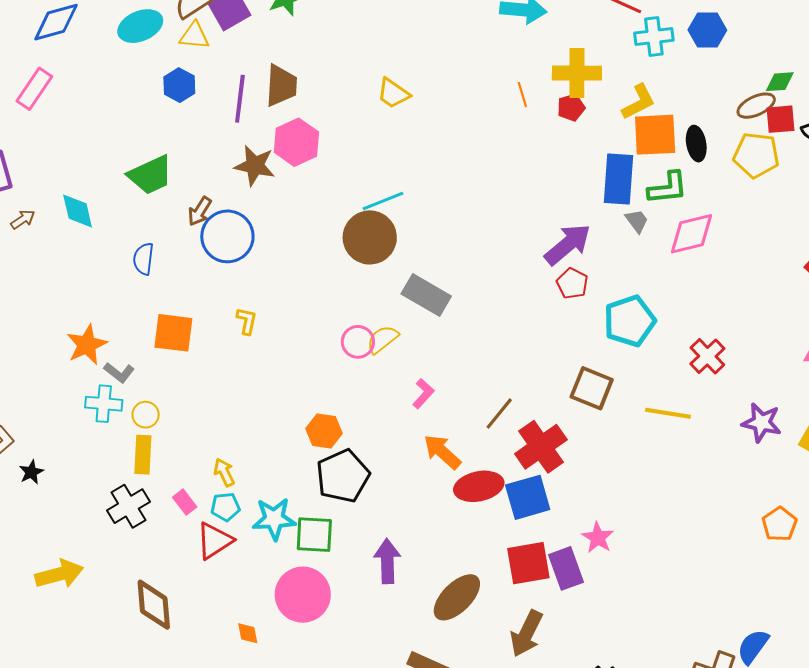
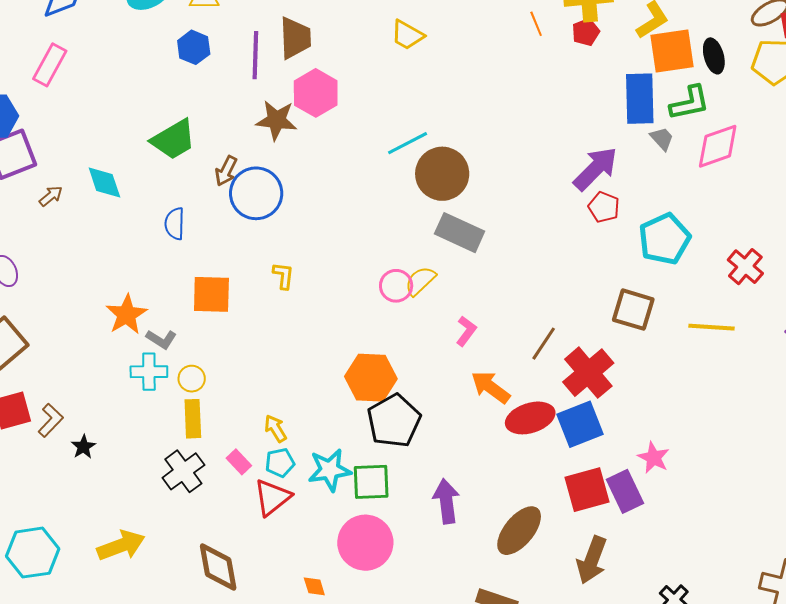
brown circle: (370, 237) -> (442, 174), moved
orange hexagon: (324, 431) -> (371, 378), size x1.4

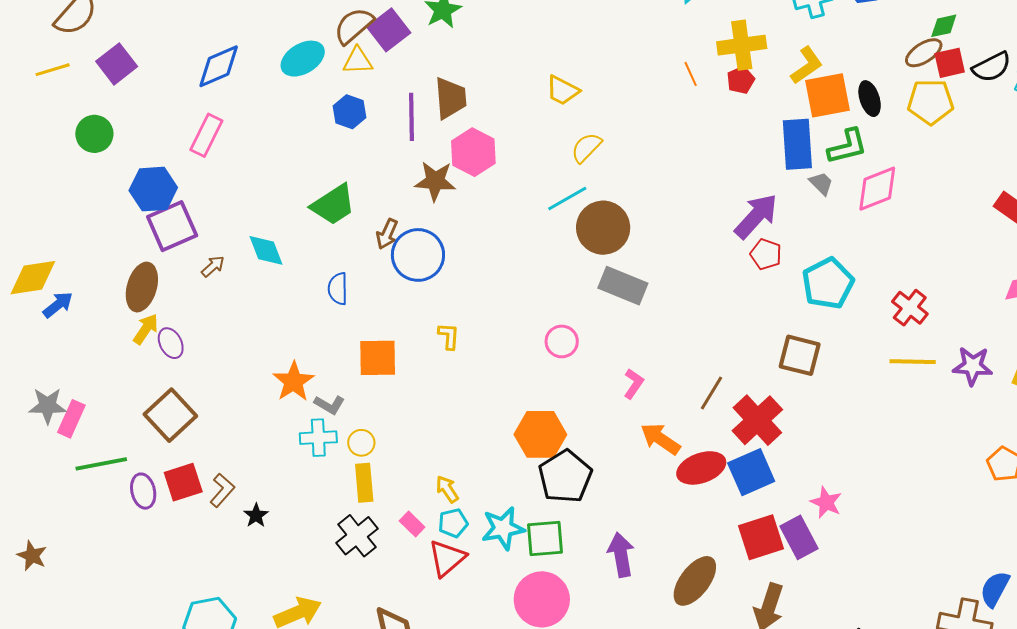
yellow semicircle: (420, 281) -> (586, 148), moved
yellow line: (712, 327) -> (913, 362), moved

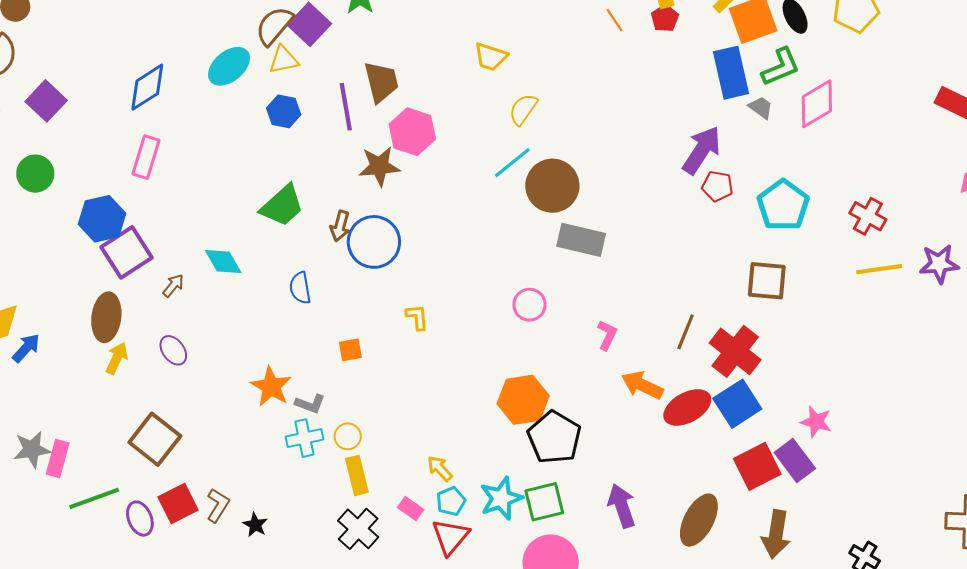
purple ellipse: (171, 343) -> (173, 350), moved
orange square: (378, 358) -> (350, 350), size x0.6

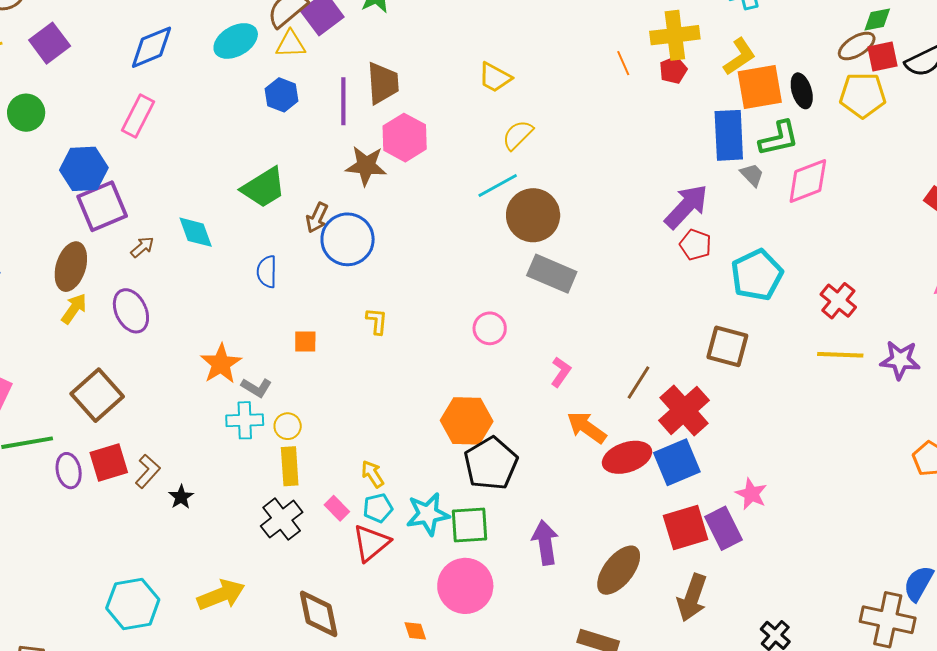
purple ellipse: (173, 350) -> (131, 311), size x1.4

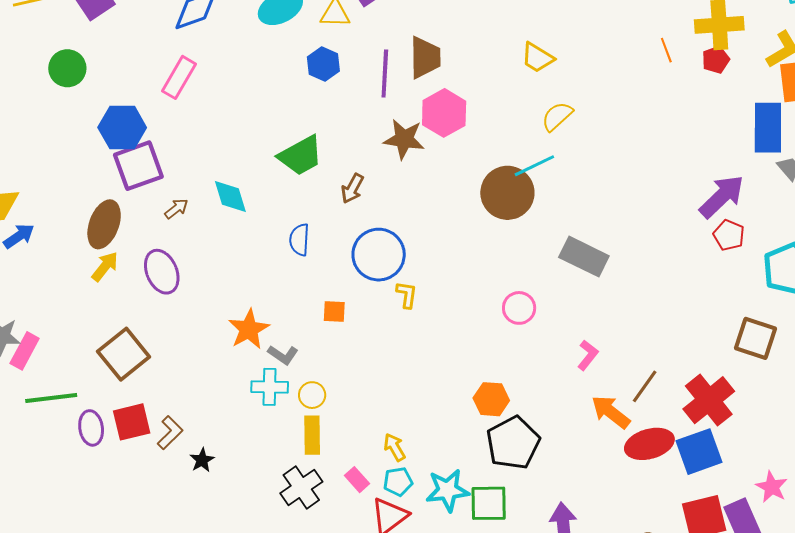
brown circle: (533, 215) -> (507, 193), moved
blue circle: (348, 239) -> (379, 255), moved
brown line: (639, 382) -> (645, 386), moved
orange hexagon: (467, 421) -> (491, 399), size x0.7

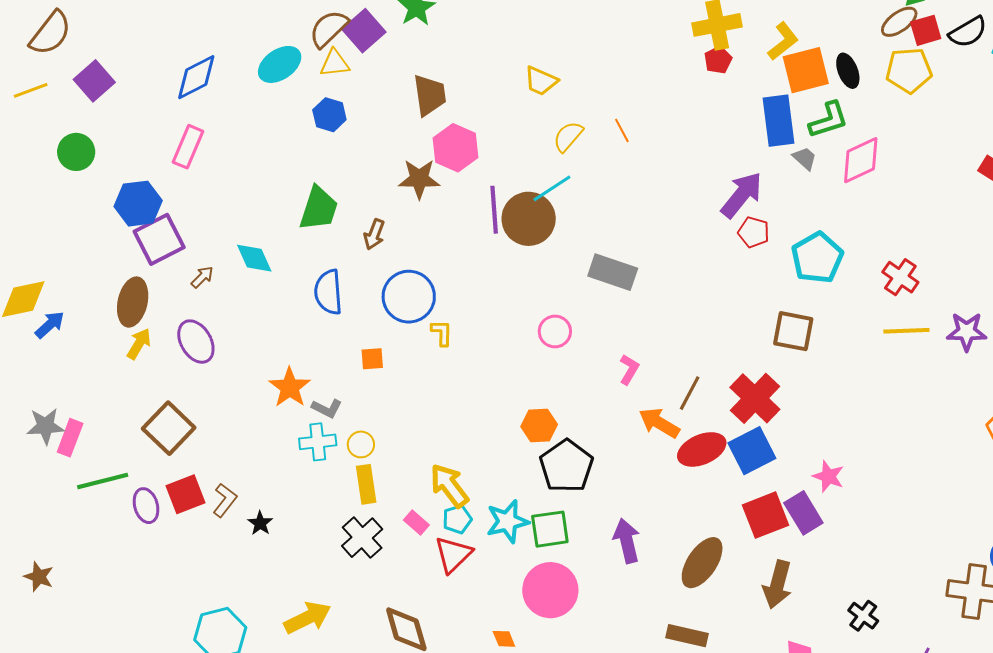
orange line: (666, 50) -> (622, 130), moved
purple line: (385, 74) -> (494, 210), moved
green trapezoid: (301, 156) -> (319, 208), turned -36
blue semicircle: (299, 240) -> (328, 292), size x1.4
yellow arrow: (394, 447) -> (449, 486), size x1.6

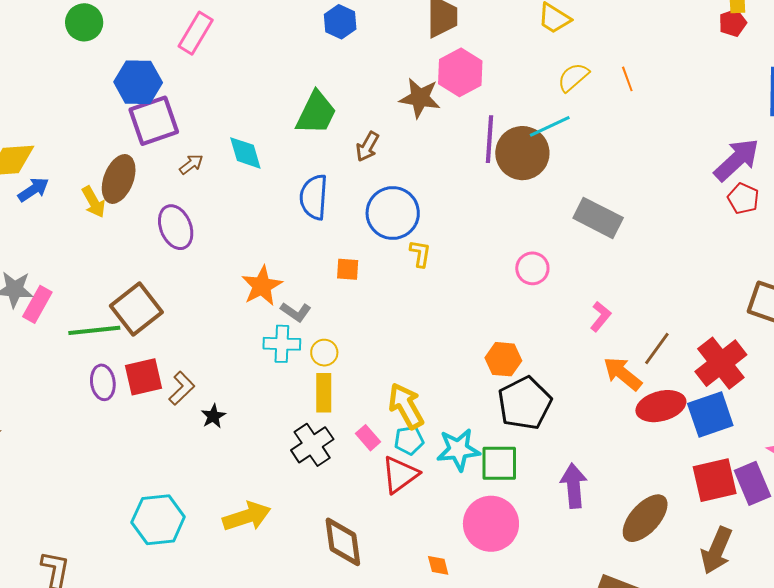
yellow arrow: (139, 344) -> (94, 202), moved, turned 112
green line: (103, 481) -> (94, 330), moved

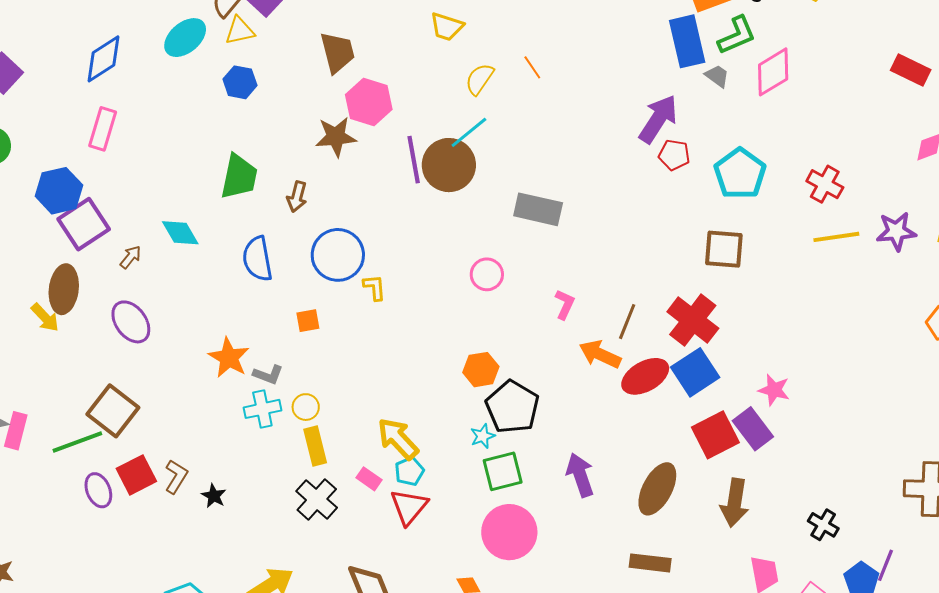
cyan star: (458, 450) -> (483, 436), moved, size x0.6

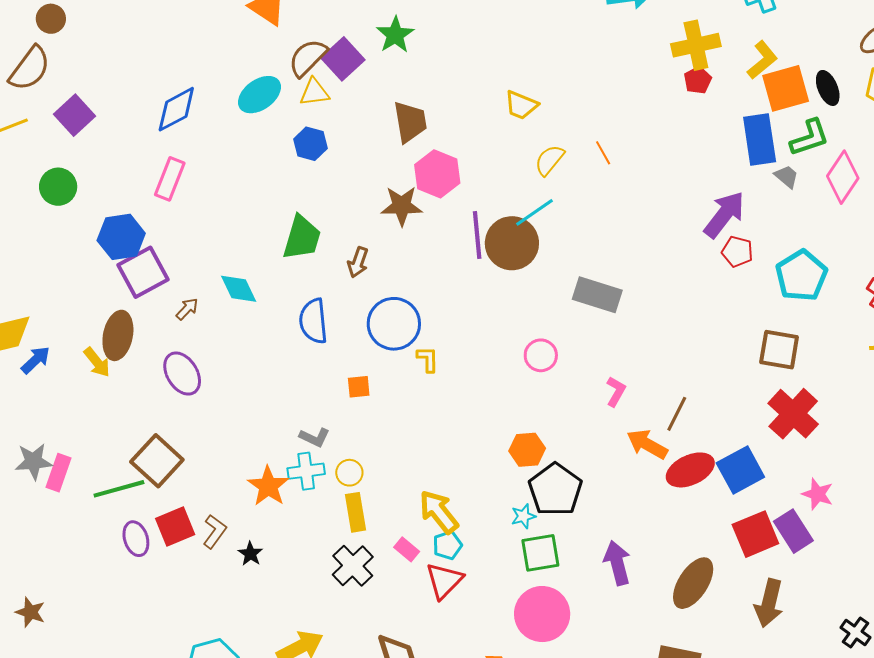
pink diamond: (773, 72) -> (843, 177), turned -30
red cross: (693, 320) -> (793, 414), moved
orange star: (229, 358) -> (268, 486), moved

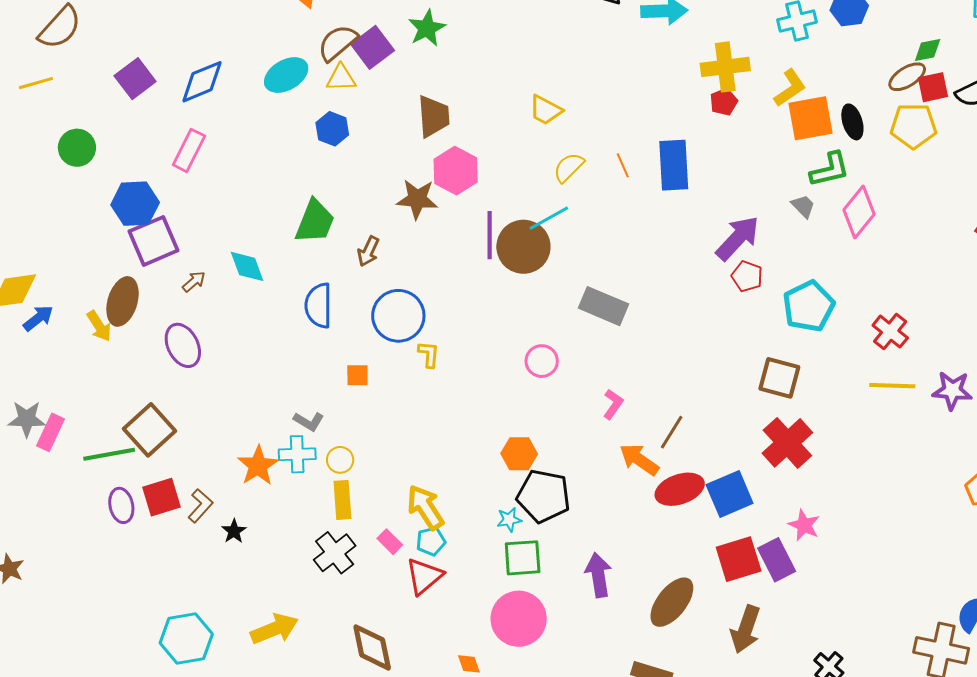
purple square: (75, 115) -> (135, 79), moved
blue rectangle: (760, 139) -> (674, 165), moved
black pentagon: (555, 490) -> (544, 496), turned -30

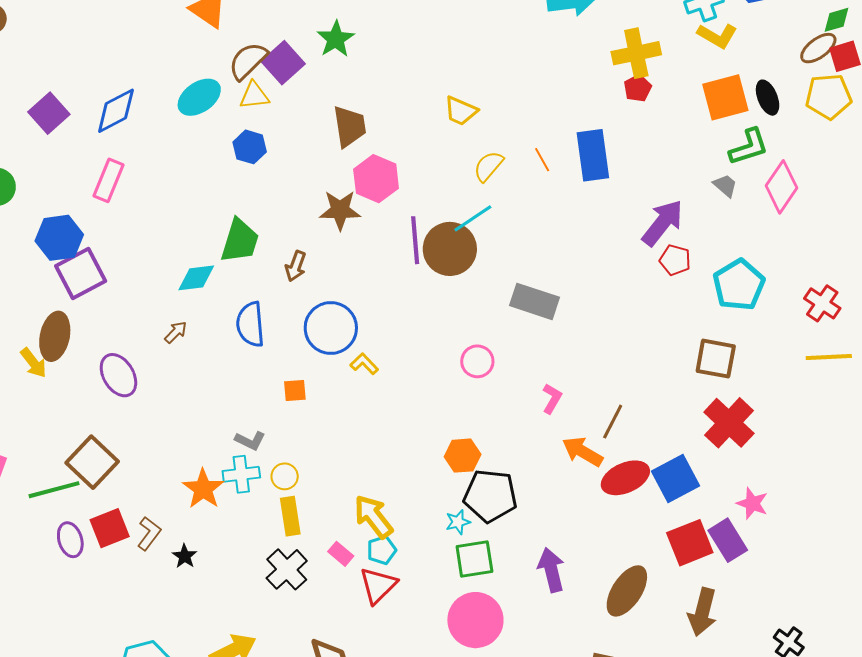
yellow L-shape: (790, 88) -> (717, 36), moved, turned 69
cyan diamond: (247, 266) -> (196, 278), moved, turned -72
brown arrow: (194, 282) -> (176, 332), moved
yellow L-shape: (429, 354) -> (364, 364), turned -44

